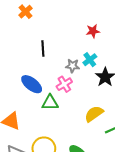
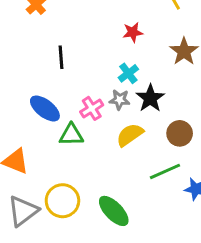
gray star: (72, 66) -> (120, 100), moved
yellow semicircle: (94, 114) -> (130, 135), moved

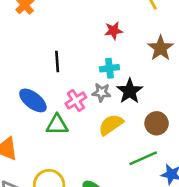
black line: (61, 57) -> (57, 62), moved
cyan cross: (128, 73) -> (110, 68), turned 30

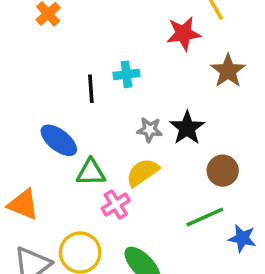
red star: (114, 31) -> (183, 33), moved, size x1.4
cyan cross: (110, 68) -> (126, 74), moved
pink cross: (76, 100) -> (116, 204), moved
yellow semicircle: (111, 125) -> (143, 172), moved

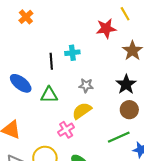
black star: (187, 128) -> (126, 84), moved
blue ellipse: (59, 140) -> (21, 83), moved
green triangle: (91, 172) -> (49, 95), moved

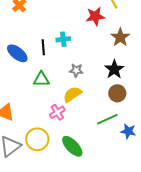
blue ellipse: (21, 83) -> (17, 53), moved

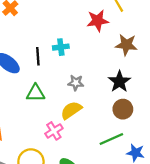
brown star: (120, 37) -> (126, 45), turned -30

